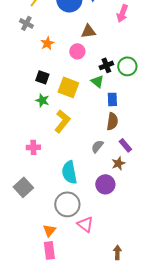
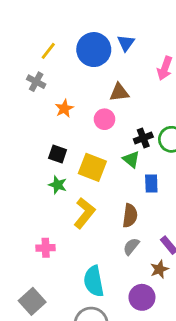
brown semicircle: (112, 121) -> (130, 216), moved

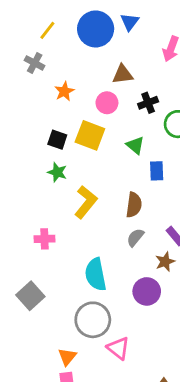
black cross: (143, 138) -> (148, 103), moved
yellow square: (92, 167) -> (90, 135), moved

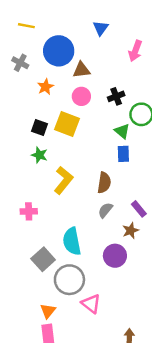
blue circle: (96, 29) -> (59, 51), moved
yellow line: (47, 30) -> (26, 26), moved, turned 63
brown triangle: (123, 74) -> (81, 70), moved
green triangle: (135, 145) -> (122, 131), moved
gray square: (30, 296) -> (43, 259), moved

